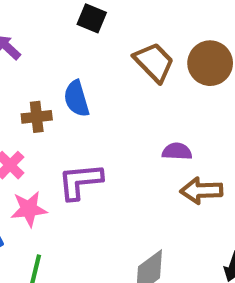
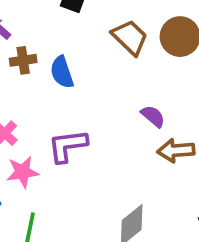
brown cross: (37, 117) -> (23, 60), moved
purple semicircle: (177, 151) -> (153, 116), turned 40

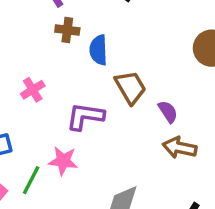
brown trapezoid: (130, 37) -> (130, 87), moved
pink star: (23, 172) -> (63, 161), moved

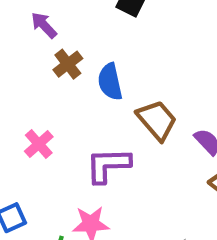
brown cross: (67, 30) -> (68, 64), turned -35

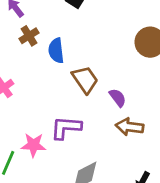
purple L-shape: (108, 165) -> (66, 128), moved

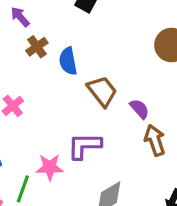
brown arrow: (130, 127) -> (155, 140), turned 68

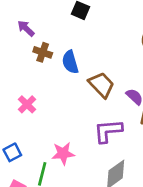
brown cross: (37, 47) -> (43, 52), turned -30
purple L-shape: (84, 146) -> (108, 131), moved

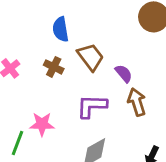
brown cross: (43, 52) -> (54, 67), moved

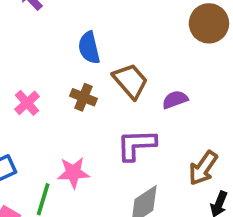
purple semicircle: (124, 73) -> (175, 100), turned -66
brown arrow: (137, 102) -> (203, 168), moved, turned -124

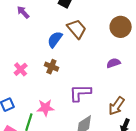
blue semicircle: (89, 48) -> (55, 39), turned 48
brown trapezoid: (130, 81) -> (77, 29), moved
purple semicircle: (175, 100) -> (113, 63), moved

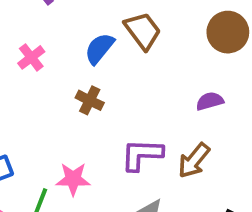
pink cross: (21, 69) -> (31, 57), moved
brown arrow: (116, 106) -> (194, 161), moved

